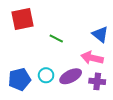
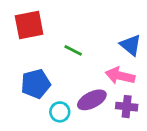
cyan circle: (46, 75) -> (60, 112), moved
blue pentagon: (19, 79) -> (36, 84), moved

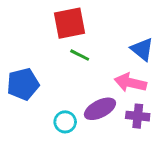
red square: (29, 25) -> (69, 23), moved
blue pentagon: (36, 84) -> (23, 84), moved

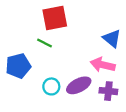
green line: (80, 55) -> (44, 43), moved
cyan circle: (65, 122) -> (51, 86), moved

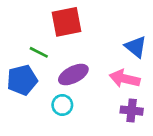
green line: (44, 43) -> (39, 52), moved
purple ellipse: (79, 85) -> (73, 75), moved

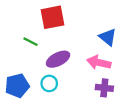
blue pentagon: (22, 80) -> (17, 86), moved

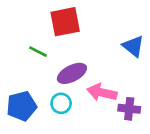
pink arrow: (99, 62) -> (102, 92), moved

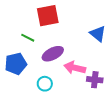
cyan circle: (61, 103) -> (45, 84), moved
blue pentagon: (22, 106) -> (16, 64), moved

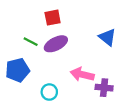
red square: (48, 16) -> (53, 18), size x0.7
purple ellipse: (53, 54) -> (56, 44), moved

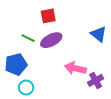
purple cross: (104, 88) -> (96, 80), turned -35
cyan circle: (49, 92) -> (26, 87), moved

